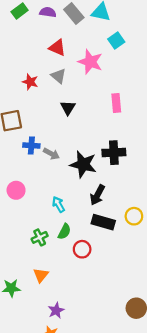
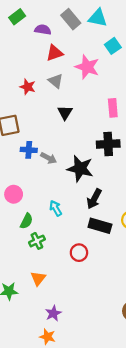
purple semicircle: (48, 12) -> (43, 30), moved
red triangle: (57, 48) -> (54, 53), turned -42
black cross: (114, 153) -> (108, 144), moved
green semicircle: (64, 232) -> (26, 221), moved

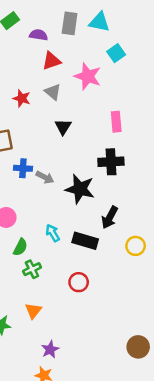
gray rectangle: (71, 19) -> (70, 23), turned 48
black arrow: (94, 199) -> (110, 217), moved
black rectangle: (100, 226) -> (85, 241), moved

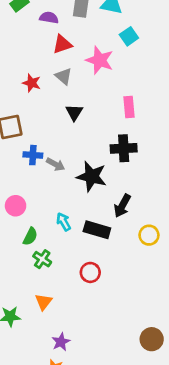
green cross: (32, 269) -> (42, 259), turned -30

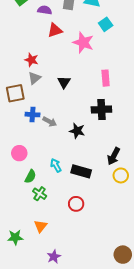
gray triangle: (64, 76) -> (34, 78), moved, turned 40
black star: (92, 176) -> (77, 131), size x0.7
black arrow: (122, 206) -> (114, 156), moved

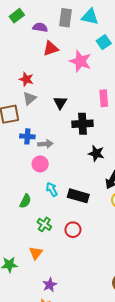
black cross: (101, 109) -> (82, 124), moved
gray arrow: (50, 122) -> (45, 144), turned -32
black star: (77, 131) -> (96, 153), moved
pink circle: (19, 153) -> (40, 164), moved
green cross: (40, 194) -> (44, 224), moved

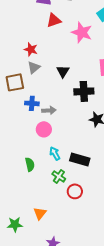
green semicircle: (25, 201) -> (30, 164), turned -40
green cross: (44, 224) -> (59, 176), moved

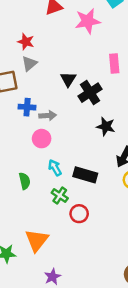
pink star: (82, 32) -> (88, 21), turned -30
black triangle: (63, 71) -> (68, 79), moved
black cross: (84, 91) -> (90, 93), turned -30
orange triangle: (40, 213) -> (37, 240), size x1.5

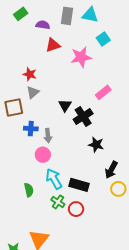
pink rectangle: (114, 63) -> (103, 92), turned 56
gray arrow: (48, 116) -> (48, 136), turned 88
cyan arrow: (55, 168) -> (54, 179), size x1.5
red circle: (79, 214) -> (76, 209), moved

